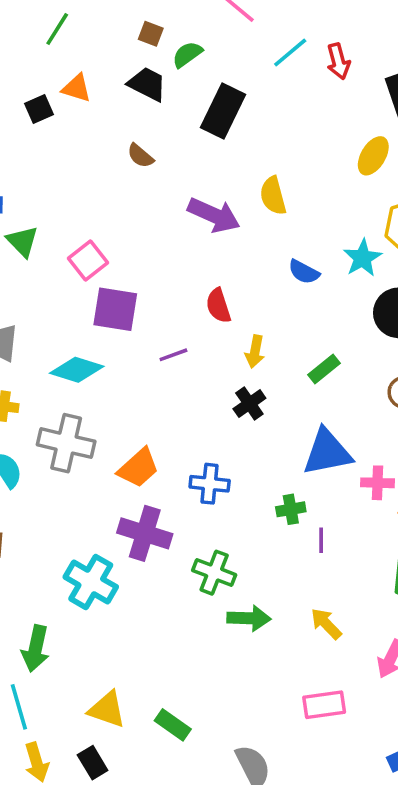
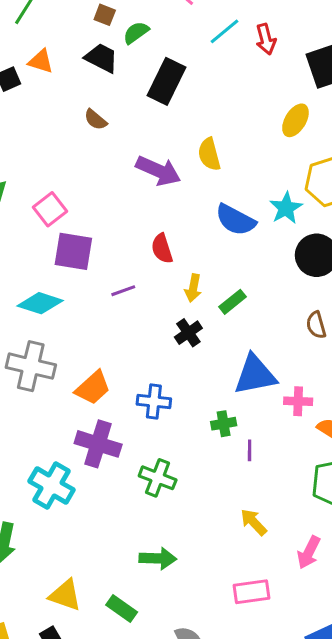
blue semicircle: (304, 272) -> (235, 220), size x1.5
green rectangle: (324, 369) -> (233, 302), moved
green arrow: (249, 618) -> (158, 558), moved

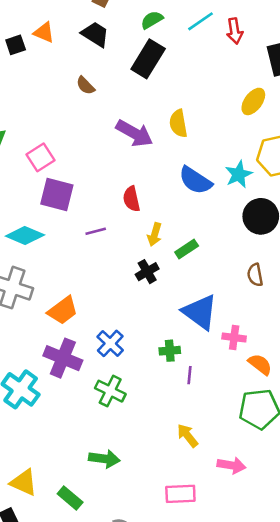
green semicircle: (136, 33) -> (152, 20), moved
blue triangle: (255, 375) -> (200, 312), turned 42
blue cross: (154, 402) -> (110, 343), moved, turned 32
pink arrow: (309, 552) -> (231, 465), turned -112

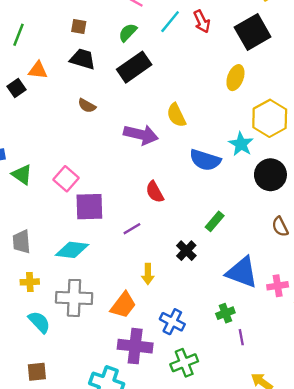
black rectangle: (148, 59) -> (134, 67), turned 40
yellow arrow: (155, 234) -> (148, 274), moved
purple line: (190, 375) -> (241, 337), moved
green cross: (110, 391) -> (184, 363), turned -32

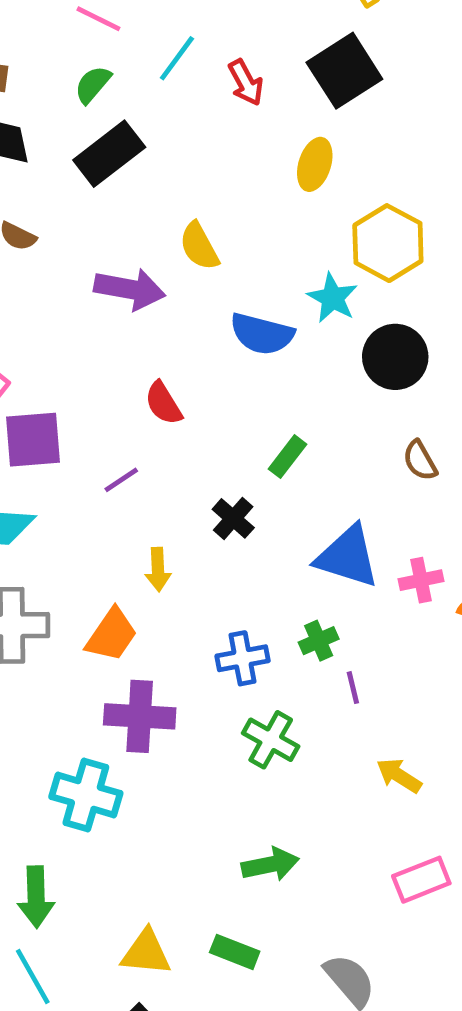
red arrow: (202, 21) -> (246, 83), moved
blue cross: (172, 322) -> (243, 658), moved, turned -35
green cross: (184, 363) -> (271, 740), moved, turned -36

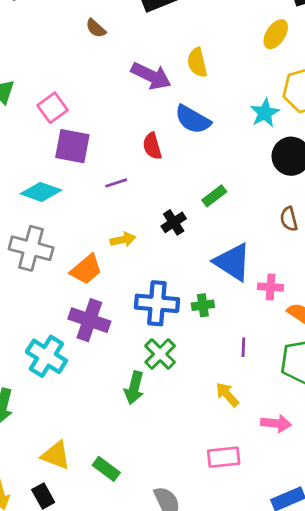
blue semicircle: (262, 334) -> (193, 119), moved
yellow arrow: (158, 570) -> (123, 240), turned -115
blue cross: (243, 658) -> (157, 303), size x1.4
purple line: (353, 688) -> (243, 347), moved
green arrow: (270, 864) -> (134, 388), moved, turned 100

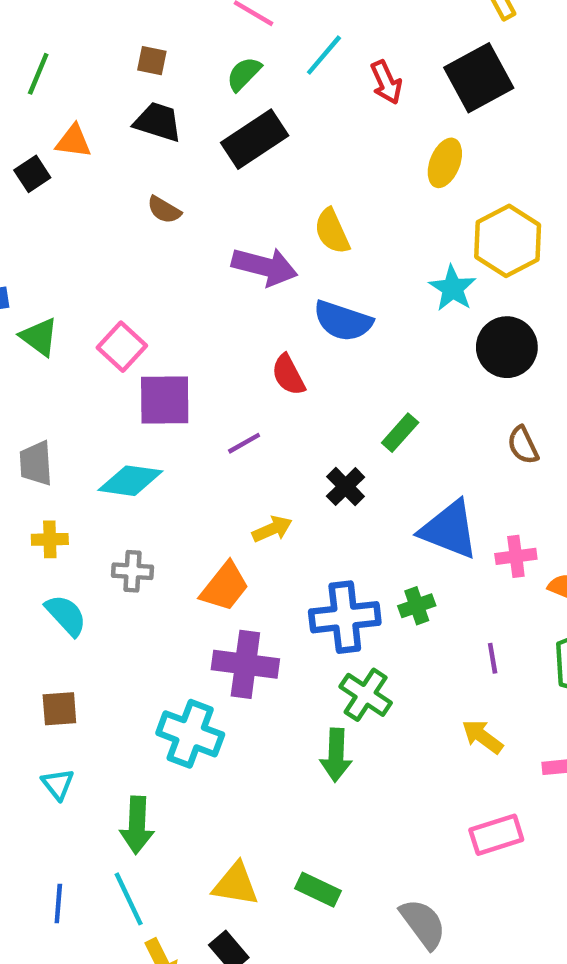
gray cross: (31, 248) -> (132, 571), size x0.6

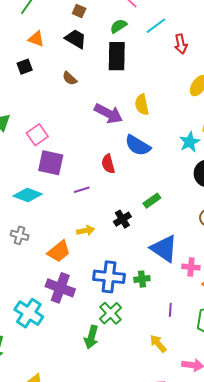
black rectangle: (255, 139) -> (117, 56), turned -68
black square: (32, 174) -> (25, 67), moved

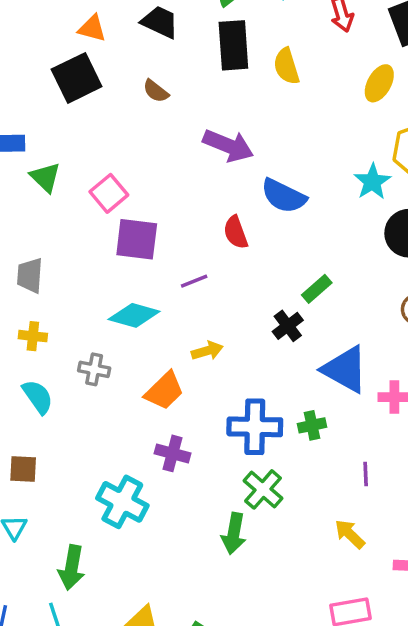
black square: (25, 67) -> (77, 78), size x1.8
yellow semicircle: (142, 105) -> (286, 66), moved
cyan diamond: (28, 195) -> (134, 315), moved
black cross: (122, 219) -> (288, 326), moved
purple cross: (60, 288) -> (173, 453), size x0.7

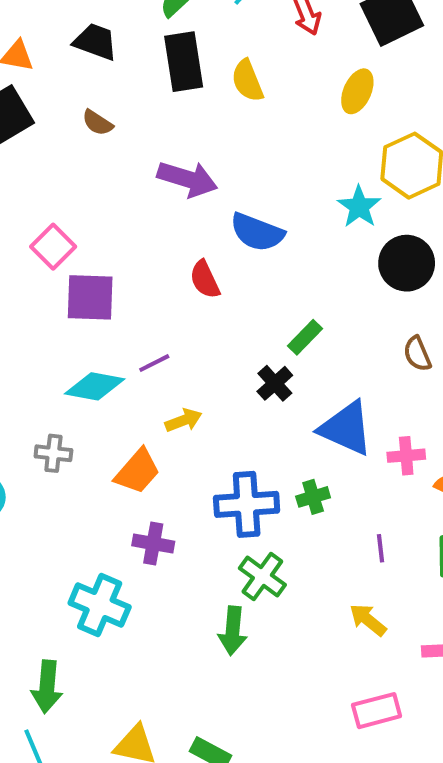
purple line: (194, 281) -> (154, 363), moved

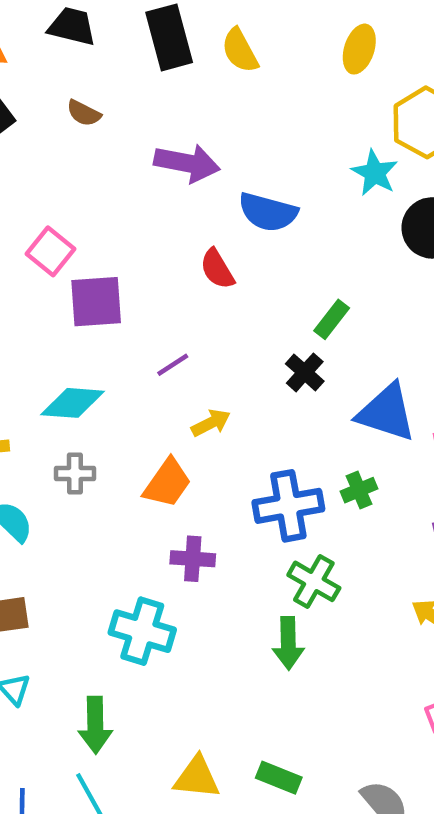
cyan diamond: (95, 386) -> (73, 403), moved

